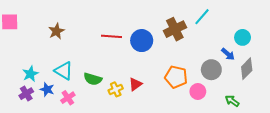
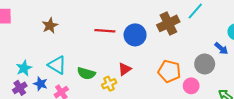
red triangle: (135, 84) -> (125, 69), moved

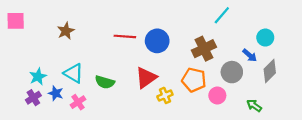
brown cross: (168, 23) -> (204, 49), moved
red triangle: (125, 69) -> (146, 78), size x1.5
yellow cross: (109, 84) -> (165, 95), moved

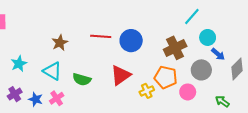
brown star: (66, 31) -> (60, 43), moved
cyan circle: (265, 38) -> (208, 37), moved
cyan star: (38, 77) -> (19, 64), moved
blue star: (56, 93) -> (36, 99), moved
yellow cross: (165, 95) -> (147, 91), moved

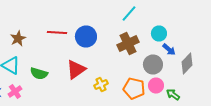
cyan line: (192, 16) -> (129, 14), moved
orange pentagon: (166, 77) -> (134, 88), moved
pink circle: (188, 92) -> (156, 86), moved

